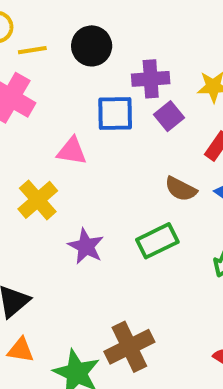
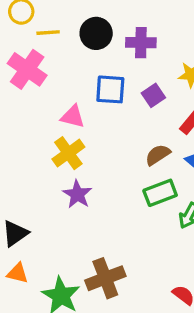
purple cross: (151, 79) -> (141, 43), moved
brown semicircle: (181, 189) -> (158, 155), turned 115
yellow cross: (38, 200) -> (68, 153), moved
green rectangle: (157, 241) -> (160, 193), moved

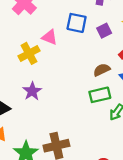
yellow cross: (68, 153) -> (29, 53), moved
purple star: (77, 194) -> (32, 91), moved

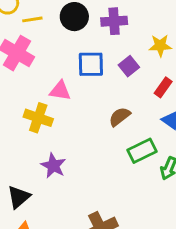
yellow cross: (29, 53) -> (38, 118), turned -30
brown semicircle: (102, 70) -> (120, 117), moved

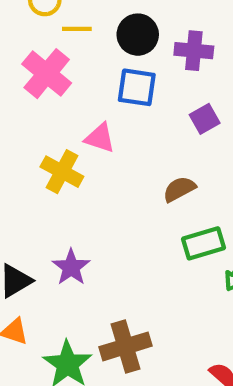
blue square: (91, 64) -> (137, 87), moved
purple star: (53, 166) -> (71, 267), moved

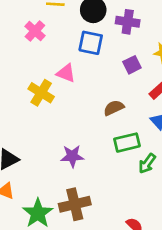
pink cross: (47, 74) -> (35, 31), size x0.7
purple star: (71, 267) -> (72, 156), moved, turned 30

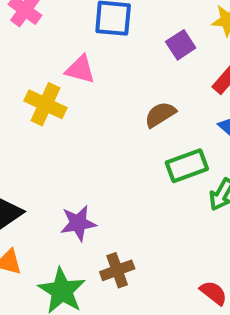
purple star: (72, 156) -> (78, 223), moved
brown cross: (75, 204) -> (117, 270), size x0.7

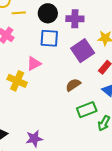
purple square: (181, 45) -> (83, 51), size x1.6
pink triangle: (80, 69) -> (34, 64), turned -42

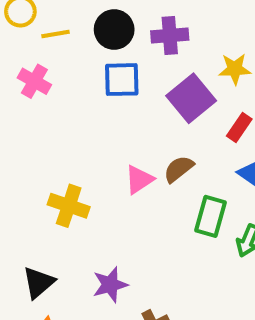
pink triangle: (34, 64) -> (139, 180), moved
yellow cross: (17, 81) -> (69, 206), moved
green rectangle: (87, 110) -> (210, 216), turned -48

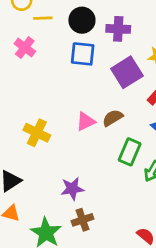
purple star: (110, 285) -> (72, 189), moved

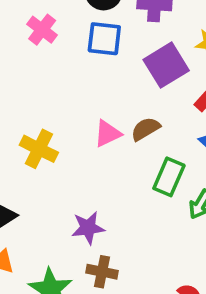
pink cross: (25, 48) -> (42, 30), moved
brown cross: (83, 220) -> (102, 272), turned 30

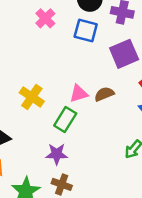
green rectangle: (169, 177) -> (65, 119), moved

